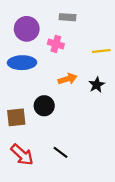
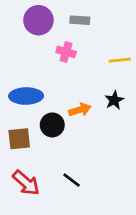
purple circle: (27, 29) -> (38, 20), moved
blue ellipse: (22, 63) -> (26, 96), moved
orange arrow: (67, 79) -> (80, 110), moved

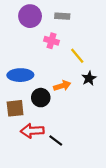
yellow line: (120, 60) -> (77, 56), moved, turned 56
red arrow: (26, 183) -> (32, 131), moved, turned 135

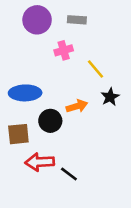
pink cross: (51, 41) -> (64, 50), turned -32

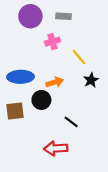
orange arrow: (77, 106) -> (55, 82), moved
red arrow: (40, 162) -> (56, 148), moved
black line: (69, 174) -> (71, 122), moved

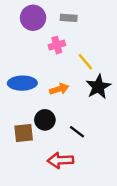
black star: (91, 80) -> (98, 87), size x1.5
black circle: (41, 100) -> (45, 120), moved
brown square: (15, 111) -> (24, 133), moved

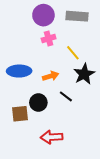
purple circle: (33, 18) -> (43, 15), moved
gray rectangle: (69, 18) -> (77, 16), moved, size x1.5
black line: (77, 132) -> (66, 96), moved

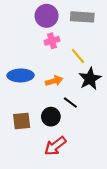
black circle: (38, 103) -> (51, 117), moved
red arrow: (52, 137) -> (55, 146), turned -35

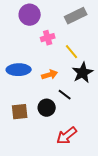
purple circle: (47, 16) -> (30, 15), moved
gray rectangle: (82, 17) -> (76, 16), turned -30
red arrow: (55, 146) -> (67, 136), moved

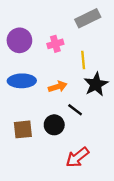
purple circle: (30, 15) -> (19, 40), moved
yellow line: (72, 52) -> (83, 60), turned 35

